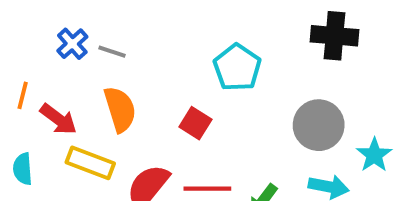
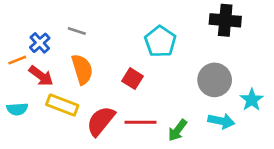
blue cross: (72, 44) -> (40, 43), moved
orange line: (23, 95) -> (17, 60), turned 54
cyan semicircle: (23, 169) -> (17, 109), turned -90

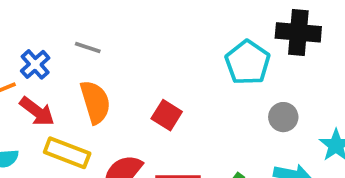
cyan pentagon: (160, 42) -> (248, 63), moved
gray circle: (215, 80) -> (283, 117), size x0.6

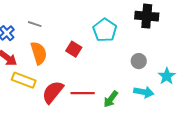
cyan pentagon: (248, 63) -> (105, 30), moved
red square: (167, 115) -> (74, 49), moved

